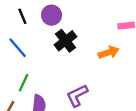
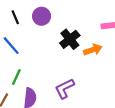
black cross: (65, 41) -> (70, 39), moved

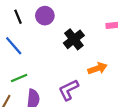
orange arrow: (93, 50) -> (98, 68), moved
green line: (16, 77) -> (19, 78), turned 42

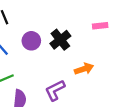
purple circle: (45, 16) -> (31, 41), moved

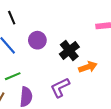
black cross: (60, 40) -> (69, 51), moved

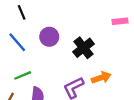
orange arrow: (88, 67) -> (101, 78), moved

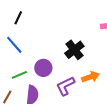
black line: (22, 12) -> (18, 18), turned 48
purple circle: (49, 37) -> (43, 68), moved

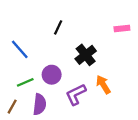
black line: (18, 18) -> (58, 27), moved
orange arrow: (90, 77) -> (103, 85), turned -102

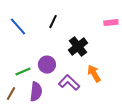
blue line: (20, 49) -> (18, 27), moved
purple L-shape: (76, 94) -> (69, 83), turned 70

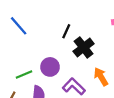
black line: (53, 22) -> (66, 31), moved

